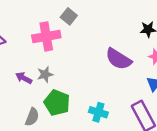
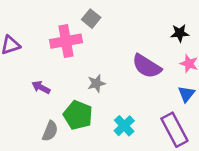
gray star: (45, 74) -> (96, 83), moved
cyan cross: (98, 112) -> (124, 126), turned 30

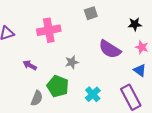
gray square: (91, 19) -> (91, 13), moved, turned 32
blue triangle: (186, 94) -> (140, 70), turned -32

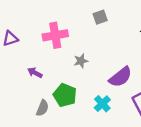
purple semicircle: (110, 49) -> (120, 77), moved, turned -70
gray star: (72, 62) -> (81, 61), moved

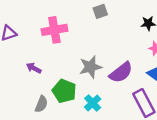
gray star: (81, 61) -> (90, 67), moved, size x1.5
cyan cross: (102, 104) -> (93, 103), moved

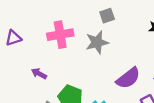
gray star: (90, 67) -> (97, 42), moved

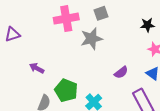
pink cross: (60, 35) -> (66, 19), moved
purple semicircle: (128, 78) -> (121, 72), size x0.6

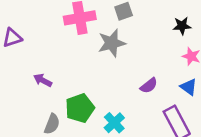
green pentagon: (66, 90) -> (80, 108), turned 30

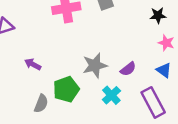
gray star: (112, 43) -> (95, 65), moved
cyan cross: (114, 123) -> (111, 95), moved

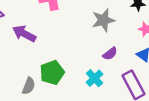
purple arrow: (33, 64) -> (24, 34), moved, size x1.5
gray star: (95, 65) -> (103, 20), moved

